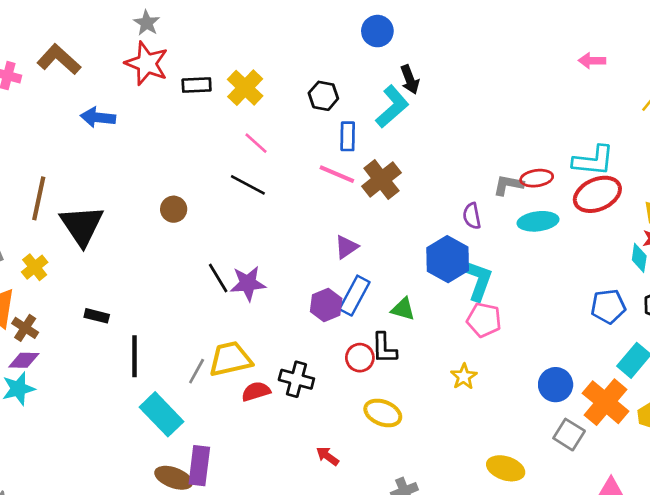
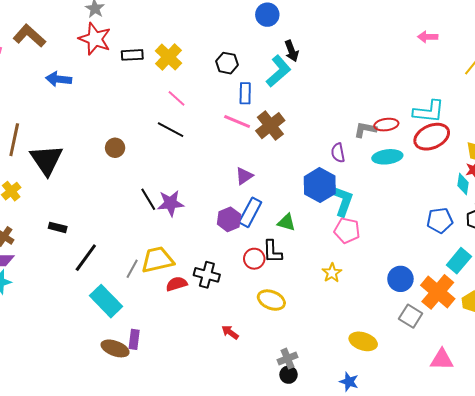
black line: (134, 356) -> (86, 258), turned 36
purple rectangle: (199, 466) -> (134, 339), size x0.7

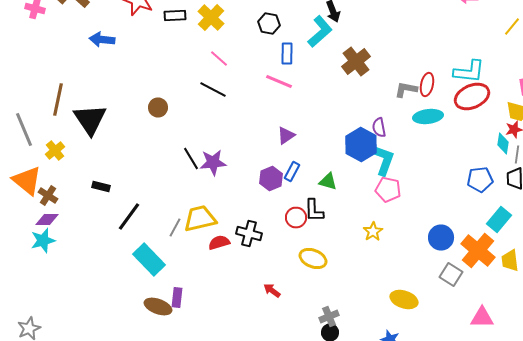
red ellipse: (386, 125) -> (427, 84), turned -70
brown cross: (270, 126) -> (356, 62), moved
purple semicircle: (338, 153) -> (379, 128), moved
blue rectangle: (250, 212) -> (292, 172), size x0.7

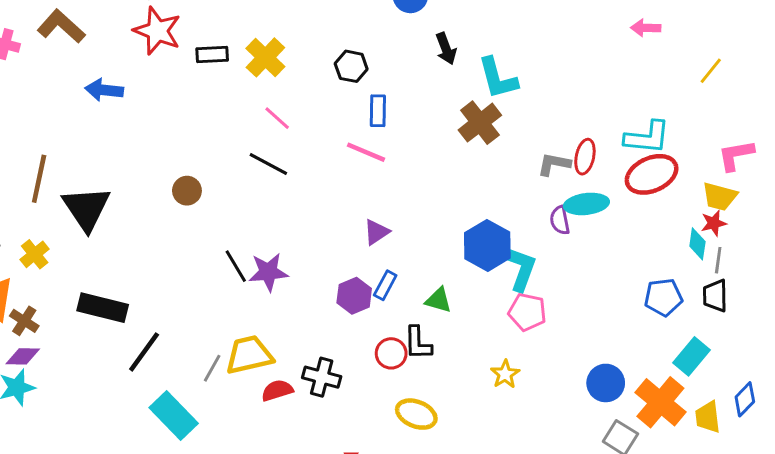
cyan L-shape: (320, 32) -> (498, 78), moved, turned 116
purple semicircle: (379, 128) -> (560, 220), moved
black rectangle: (101, 186) -> (103, 308), size x1.8

